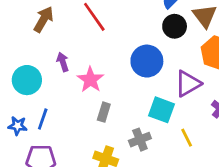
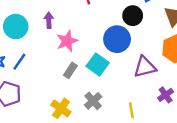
black circle: (175, 26) -> (133, 16), moved
cyan square: (162, 110) -> (98, 64), moved
gray cross: (140, 140) -> (93, 101), turned -36

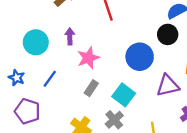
black circle: (133, 16) -> (168, 34), moved
blue line: (19, 62) -> (50, 79), moved
cyan square: (98, 64) -> (124, 95), moved

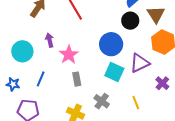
gray rectangle: (91, 88) -> (77, 79), turned -32
cyan square: (124, 95) -> (114, 72), moved

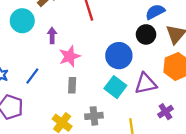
cyan circle: (22, 51) -> (22, 21), moved
gray cross: (102, 101) -> (94, 116), turned 35

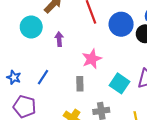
pink star: (70, 56) -> (92, 59), moved
blue circle: (119, 56) -> (121, 24), moved

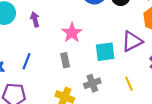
cyan square: (120, 83) -> (105, 52), turned -30

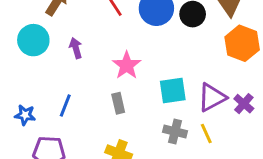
purple triangle: (132, 41) -> (212, 97), moved
gray cross: (92, 83) -> (175, 132), moved, turned 35

